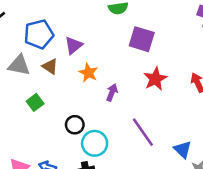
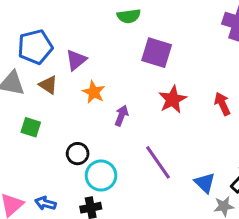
green square: (35, 102) -> (31, 127), turned -35

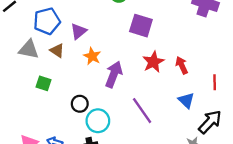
red arrow: (222, 104) -> (182, 65), moved
purple arrow: (121, 116) -> (114, 74), size x1.6
blue triangle: (205, 183) -> (186, 100), moved

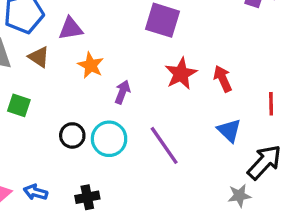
purple triangle: (79, 31) -> (71, 29), turned 30
purple arrow: (114, 74) -> (122, 92), size x0.6
cyan circle: (98, 121) -> (109, 139), moved

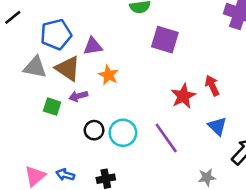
brown triangle: (39, 57) -> (68, 68), size x1.5
red star: (181, 74) -> (183, 96), moved
purple arrow: (122, 92) -> (78, 96), moved, turned -126
gray star: (239, 196) -> (207, 177), moved

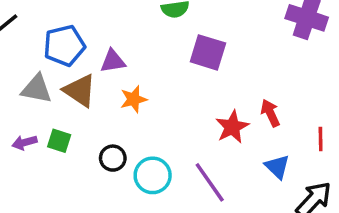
orange star: (108, 75) -> (134, 99), turned 30
purple arrow: (78, 96) -> (24, 143), moved
black circle: (94, 130) -> (113, 158), moved

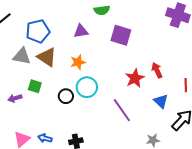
purple triangle: (113, 61) -> (81, 31), moved
purple arrow: (24, 143) -> (15, 98), moved
cyan circle: (153, 175) -> (87, 87), moved

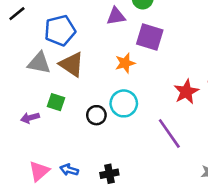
purple triangle: (81, 31) -> (116, 16), moved
purple square: (121, 35) -> (150, 37), moved
orange star: (78, 62) -> (125, 63), moved

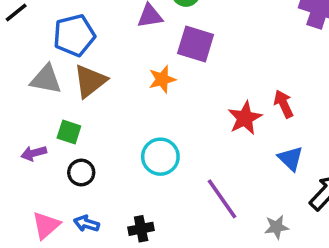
brown triangle: (72, 64) -> (90, 81), turned 48
cyan circle: (124, 103) -> (160, 157), moved
black circle: (96, 115) -> (81, 173), moved
purple line: (169, 133) -> (222, 199), moved

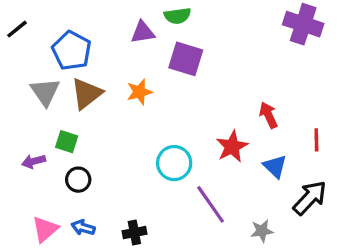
blue pentagon: (74, 35) -> (72, 51), turned -30
gray triangle: (46, 79) -> (45, 92), turned 44
orange star: (162, 79) -> (139, 92), moved
red star: (245, 118) -> (232, 147), moved
cyan circle: (160, 157) -> (174, 163), moved

